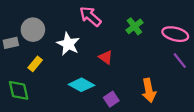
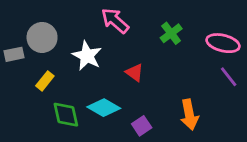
green diamond: (19, 90) -> (66, 115), moved

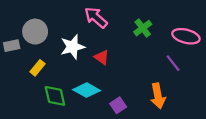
white star: (87, 56) -> (73, 47), turned 30
red triangle: (135, 73) -> (102, 57), moved
purple line: (229, 77) -> (173, 63), moved

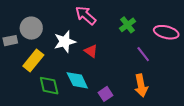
purple line: (173, 63) -> (143, 54), moved
yellow rectangle: (37, 68) -> (33, 60), size x1.5
cyan diamond: (87, 90) -> (77, 80), turned 35

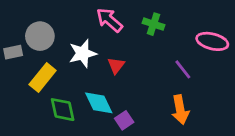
green cross: (127, 25) -> (153, 24), moved, turned -35
red triangle: (91, 51) -> (116, 65), turned 32
purple square: (106, 94) -> (124, 120), moved

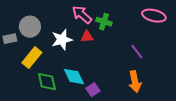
green cross: (153, 24) -> (104, 22), moved
pink ellipse: (212, 41) -> (154, 16), moved
red triangle: (116, 65) -> (87, 37), moved, turned 48

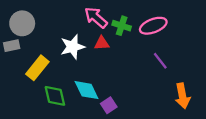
pink ellipse: (154, 16) -> (153, 26), moved, turned -35
gray circle: (30, 27) -> (22, 23), moved
orange arrow: (135, 82) -> (182, 96), moved

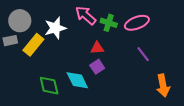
red triangle: (102, 43) -> (97, 48), moved
white star: (72, 47) -> (55, 28), moved
yellow rectangle: (37, 68) -> (33, 45), moved
purple square: (109, 105) -> (97, 67), moved

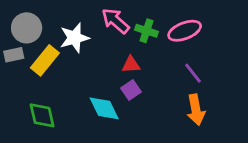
green diamond: (49, 86) -> (42, 115), moved
orange arrow: (163, 86) -> (196, 110), moved

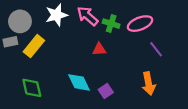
white star: (75, 38) -> (56, 15), moved
purple line: (193, 73) -> (156, 49), moved
purple square: (131, 90) -> (106, 91), moved

